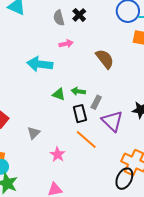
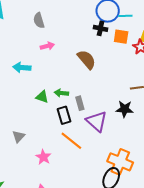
black cross: (79, 15) -> (101, 28), moved, turned -32
cyan arrow: (40, 64) -> (22, 67), size x0.7
gray rectangle: (96, 102) -> (80, 103), turned -40

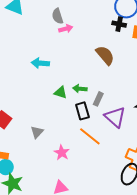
pink arrow: (47, 46) -> (66, 29), moved
gray rectangle: (80, 103) -> (98, 99), turned 40

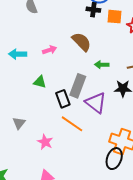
pink arrow: (66, 29) -> (50, 50), moved
green arrow: (80, 89) -> (102, 65), moved
gray rectangle: (98, 99) -> (78, 86), size x1.6

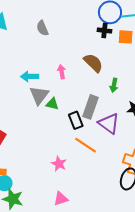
pink arrow: (50, 50) -> (62, 72), turned -80
green arrow: (102, 65) -> (114, 85), turned -80
gray triangle: (19, 123) -> (39, 95), moved, size x1.5

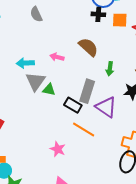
pink arrow: (62, 72) -> (57, 57), turned -64
black rectangle: (76, 120) -> (73, 105), turned -36

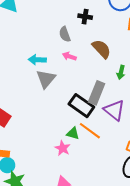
gray semicircle: (36, 14) -> (65, 34), moved
black cross: (98, 14) -> (85, 17), moved
green triangle: (49, 90) -> (73, 133), moved
black rectangle: (73, 105) -> (81, 106), size x1.4

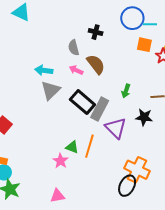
brown semicircle: (101, 49) -> (96, 64), moved
black rectangle: (81, 106) -> (82, 102), moved
orange line: (90, 131) -> (89, 146), turned 65

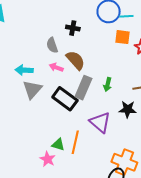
gray rectangle: (100, 109) -> (83, 88), moved

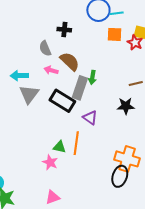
green arrow: (108, 84) -> (92, 77), moved
purple triangle: (100, 122) -> (90, 118), moved, size x0.7

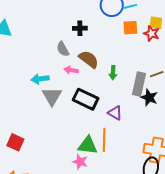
gray rectangle: (80, 88) -> (139, 84), moved
black star: (126, 106) -> (149, 98), turned 30
green triangle: (59, 147) -> (88, 145), size x1.5

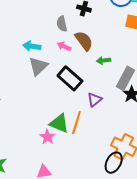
green arrow: (113, 73) -> (104, 60), turned 64
purple triangle: (115, 113) -> (94, 100), turned 35

